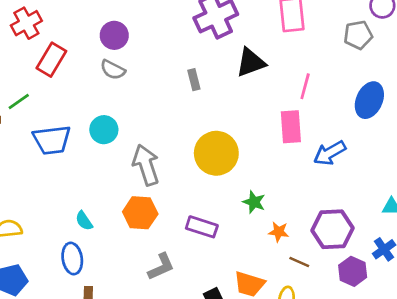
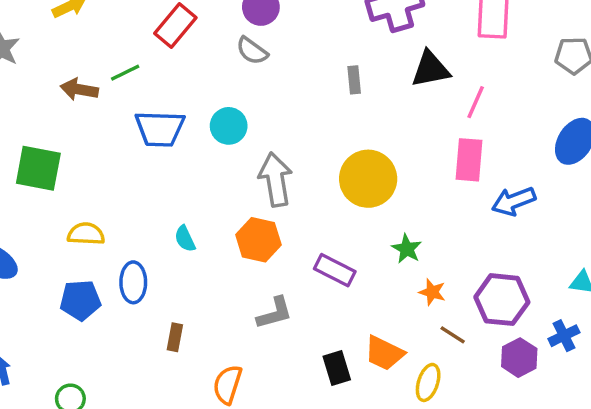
pink line: (305, 86) -> (476, 102), moved
blue ellipse: (72, 258) -> (133, 282), moved

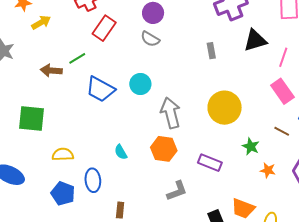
blue trapezoid: (160, 129) -> (100, 89), turned 32
pink rectangle: (469, 160) -> (282, 91), turned -35
blue pentagon: (80, 300) -> (63, 193), turned 30
brown line: (453, 335) -> (282, 131), moved

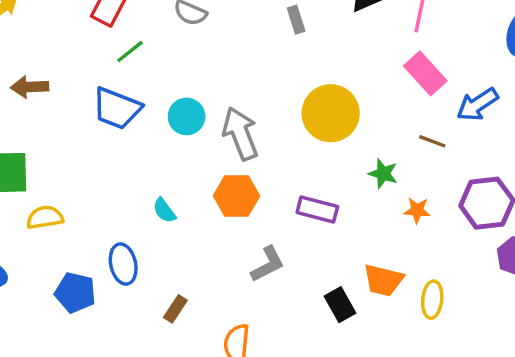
green line: (77, 58) -> (130, 52), moved
cyan circle: (140, 84) -> (187, 116), moved
yellow semicircle: (63, 154) -> (45, 217), moved
brown rectangle: (120, 210) -> (175, 309), turned 35

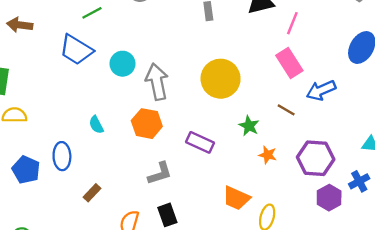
black rectangle: (340, 305) -> (167, 215), moved

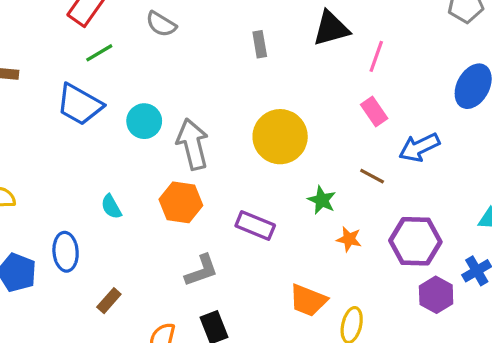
pink rectangle: (289, 63) -> (374, 111), size x0.7

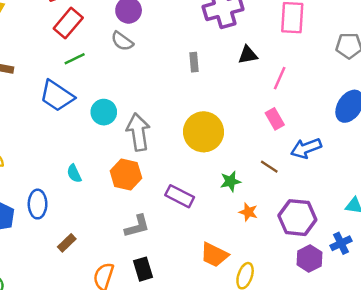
black triangle: (331, 29) -> (248, 55), size x0.7
green star: (322, 200) -> (230, 181), turned 30

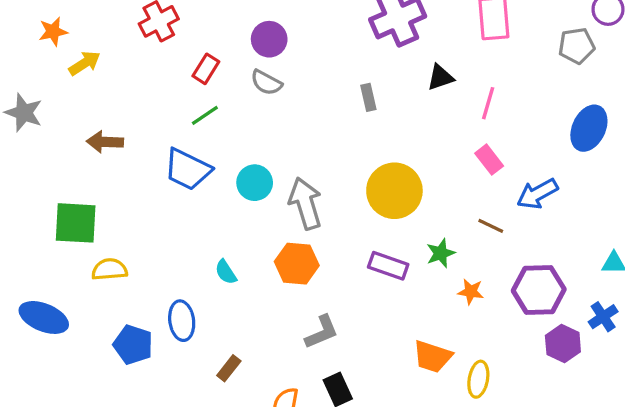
red rectangle: (68, 23) -> (206, 69), moved, size x0.7
purple rectangle: (180, 196) -> (388, 266), moved

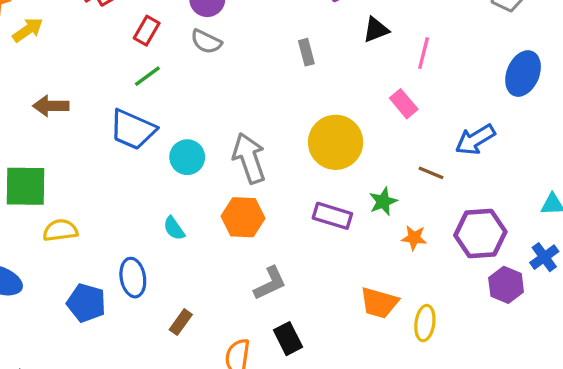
pink rectangle: (489, 160) -> (404, 104), moved
cyan circle: (255, 183) -> (187, 157), moved

